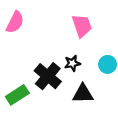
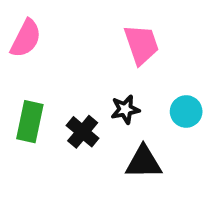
black cross: (48, 76) -> (83, 132), size x0.7
green rectangle: (17, 95) -> (30, 122), moved, turned -45

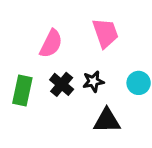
pink semicircle: (26, 38) -> (51, 44), moved
black cross: (83, 132) -> (62, 84), moved

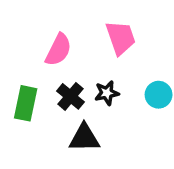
black triangle: (107, 121) -> (84, 138), moved

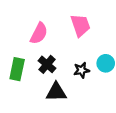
black star: (107, 93) -> (82, 70), moved

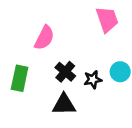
pink trapezoid: (80, 25) -> (107, 19), moved
black cross: (47, 64) -> (65, 72), moved

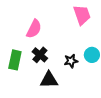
black cross: (65, 72) -> (40, 55), moved

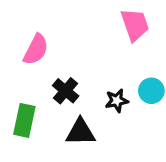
pink semicircle: (34, 29) -> (36, 49), moved
green rectangle: (15, 60) -> (24, 120), moved

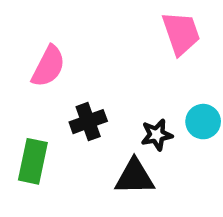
black cross: (66, 91) -> (88, 122), turned 30
black triangle: (80, 132) -> (135, 177), moved

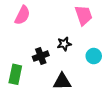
pink semicircle: (48, 66) -> (22, 15), moved
black star: (157, 135) -> (64, 44), moved

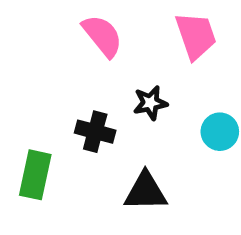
pink semicircle: (22, 15) -> (102, 36), moved, turned -66
black cross: (41, 56) -> (95, 132), turned 35

